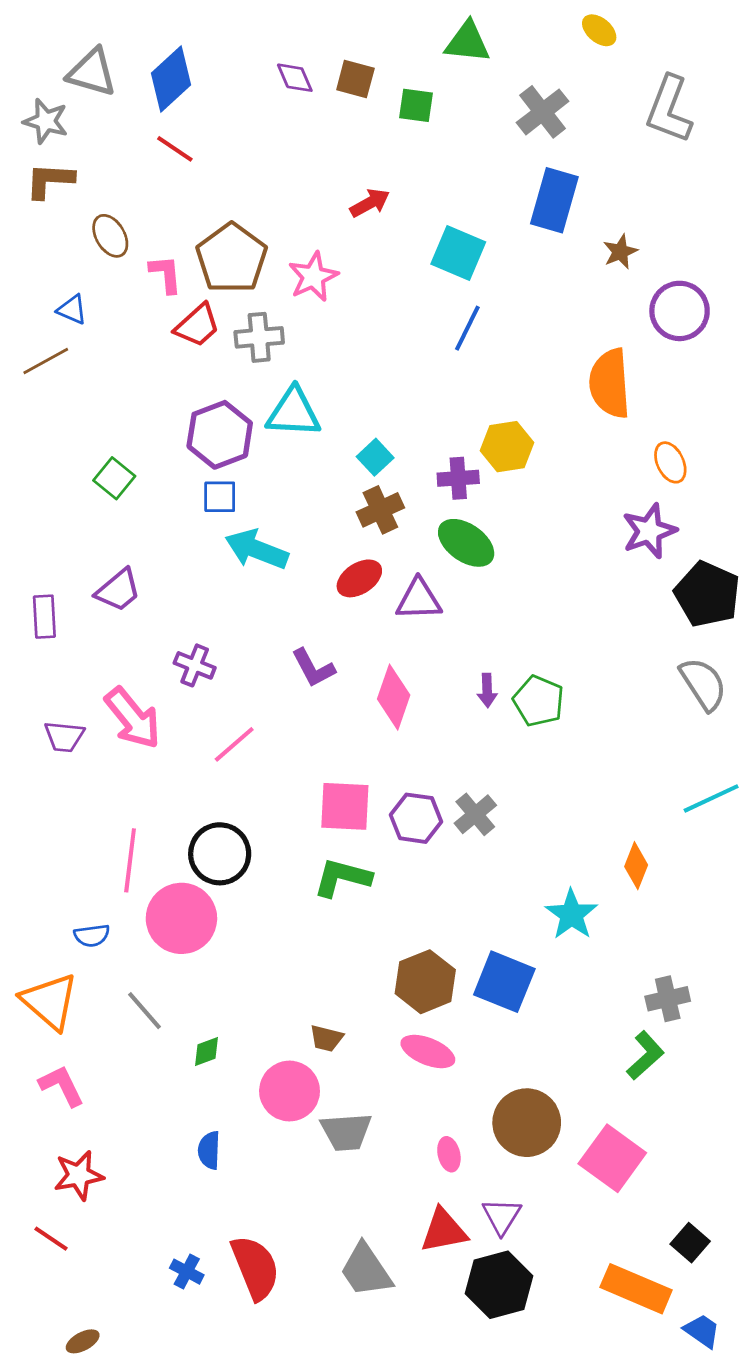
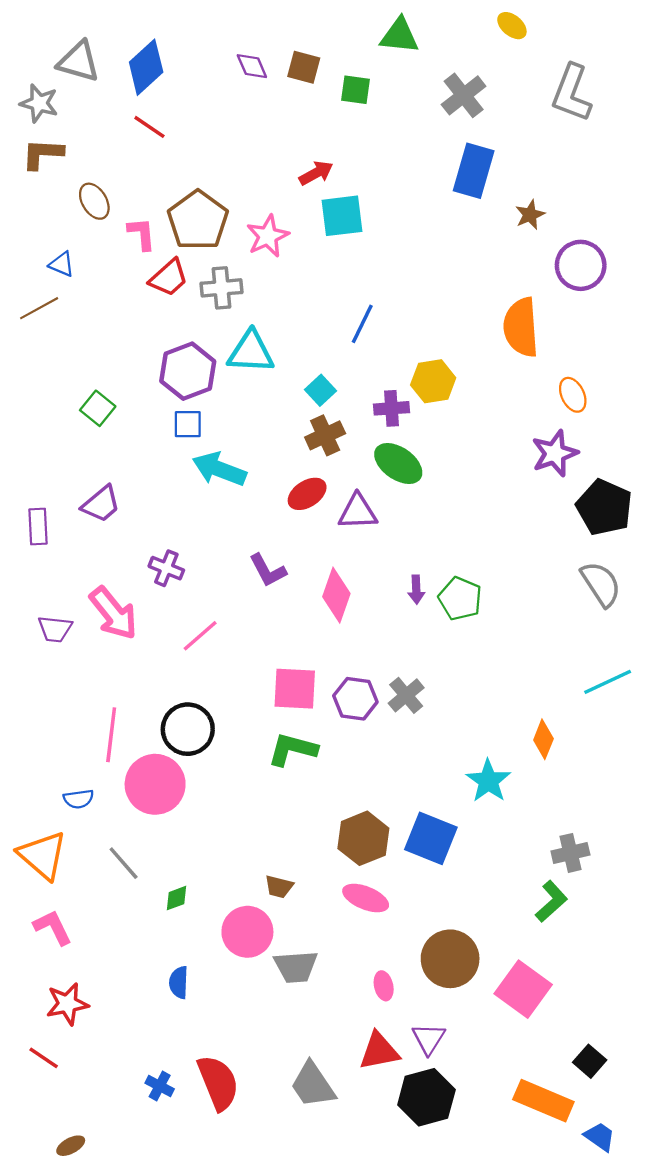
cyan square: (458, 253) -> (342, 216), moved, turned -30
blue line: (467, 328) -> (362, 324), moved

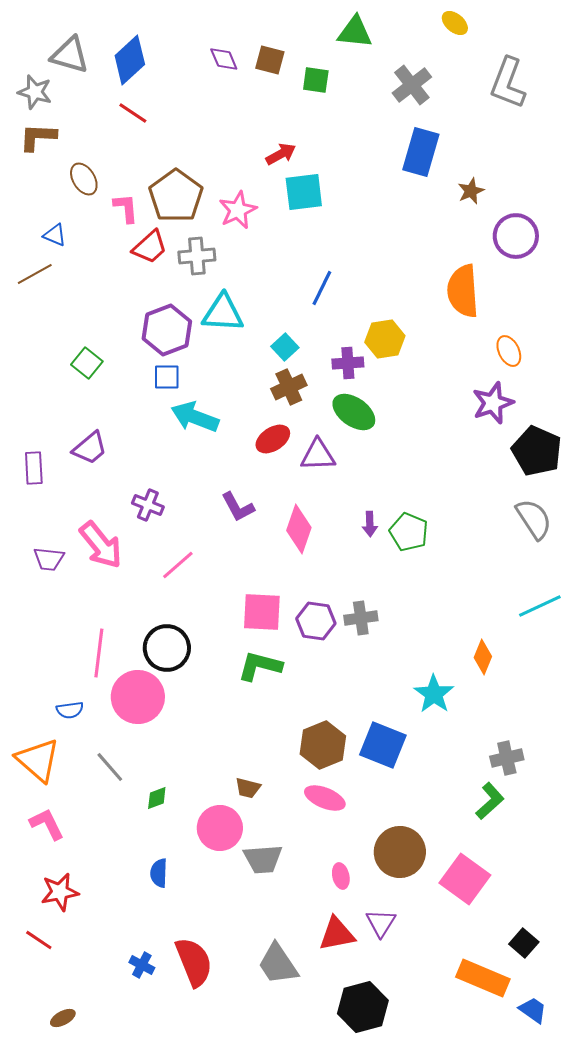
gray cross: (406, 695) -> (361, 618), turned 32
black hexagon: (426, 1097) -> (363, 1007), moved

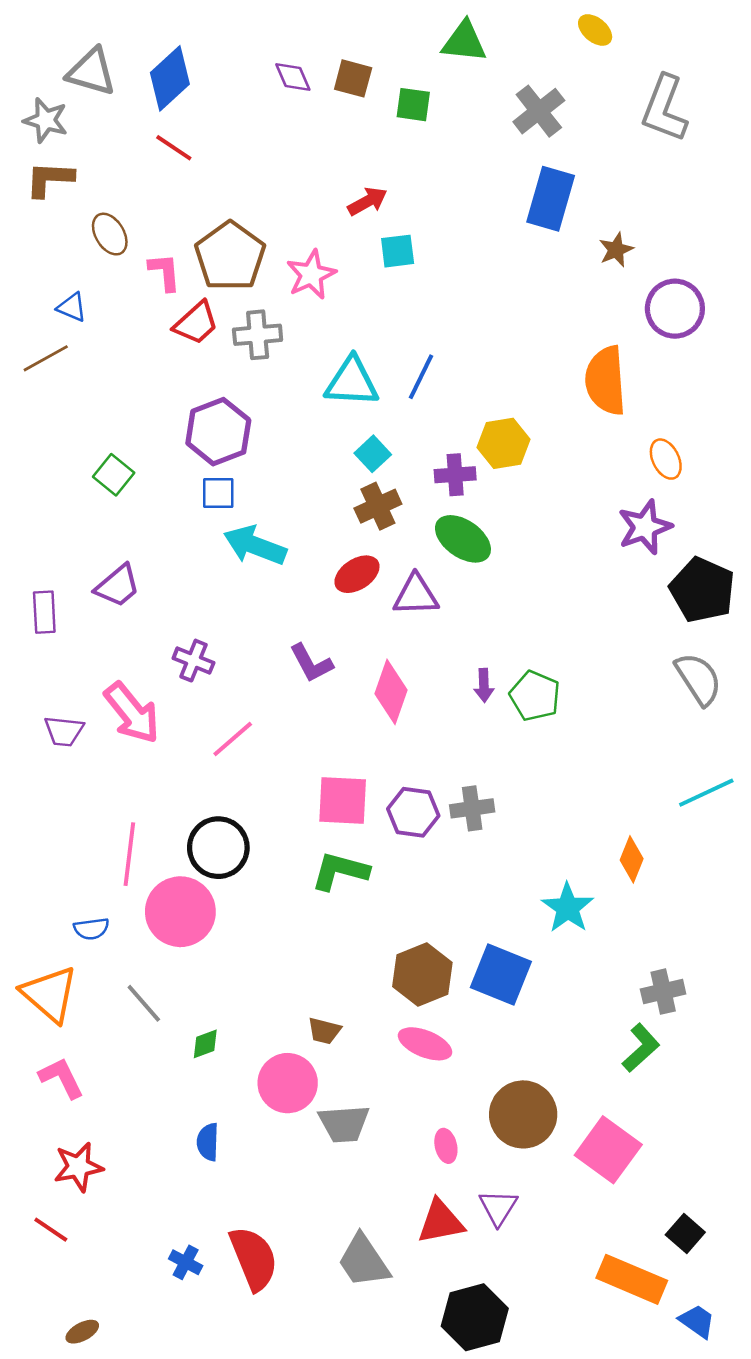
cyan square: (304, 192) -> (398, 251), size x0.7
cyan triangle: (223, 313) -> (352, 382), moved

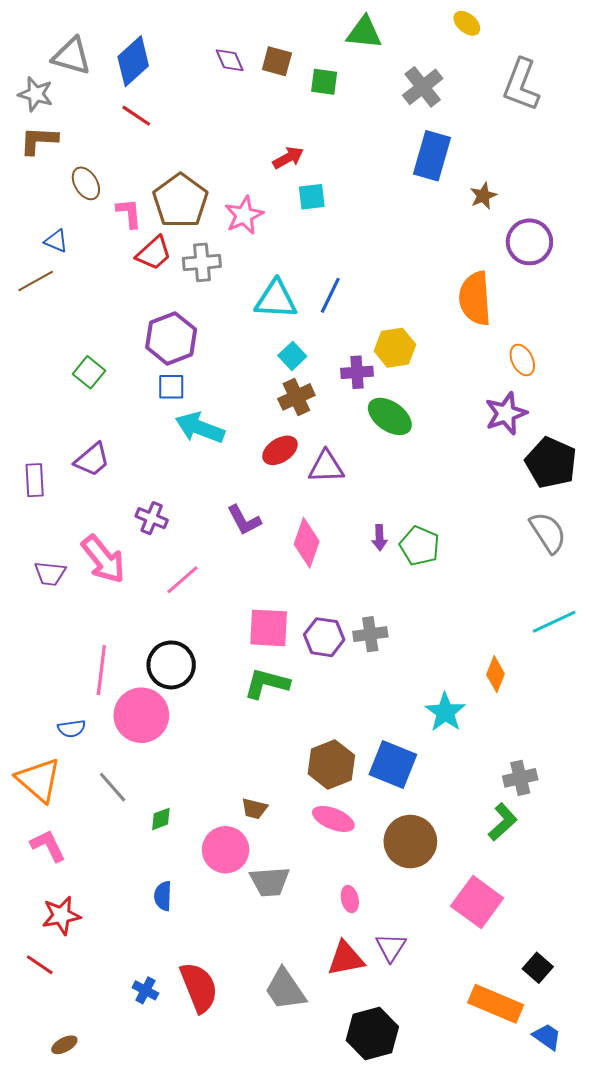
green ellipse: (463, 539) -> (390, 416), moved
brown circle: (523, 1114) -> (410, 842), moved

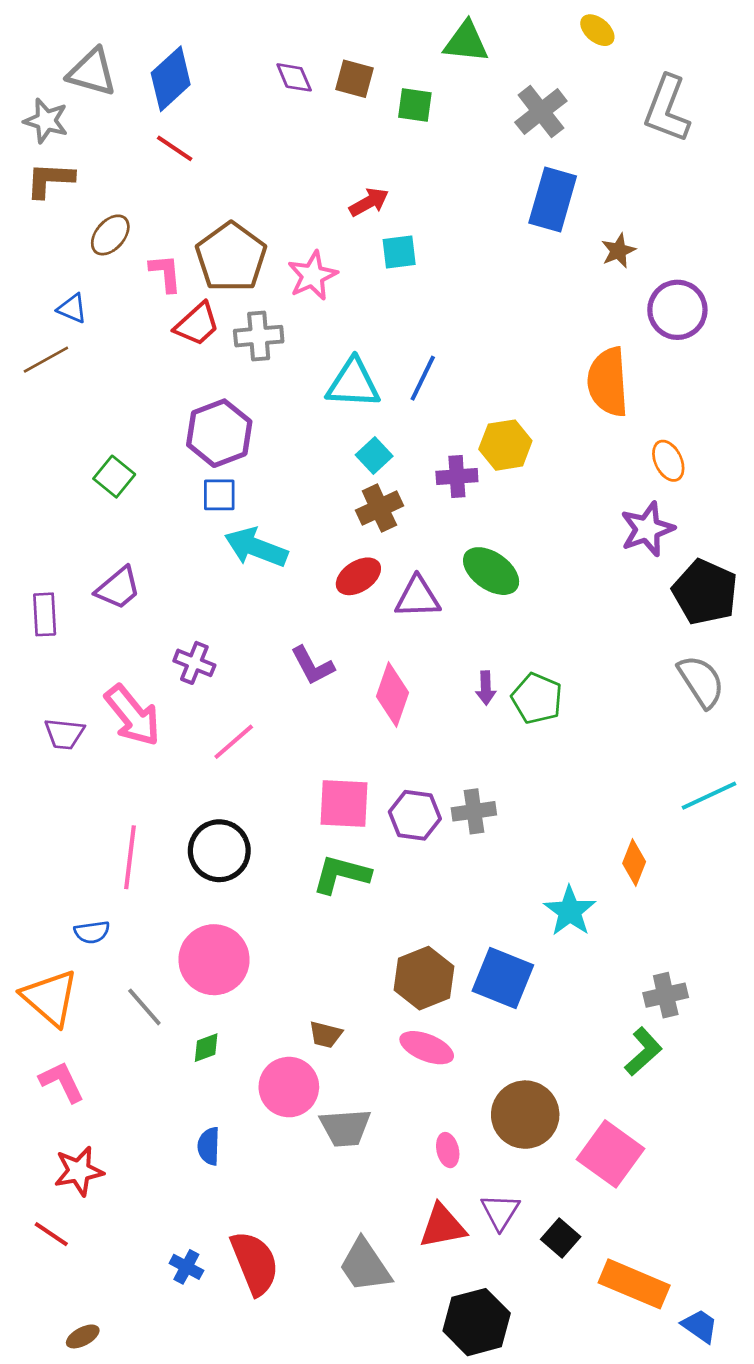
brown ellipse: (86, 183) -> (110, 235), turned 72
green ellipse: (390, 416) -> (491, 571), moved
pink circle: (141, 715) -> (214, 960), moved
brown circle: (410, 842) -> (525, 1115), moved
black square: (538, 968) -> (561, 1238), moved

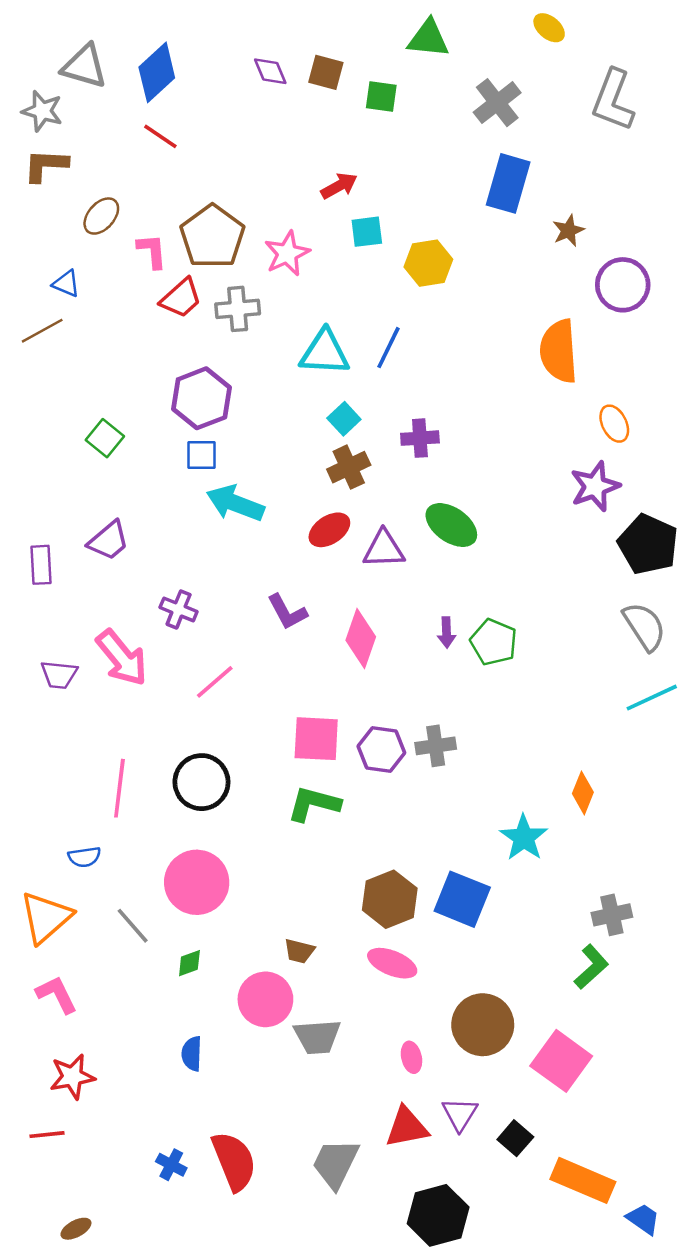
yellow hexagon: (505, 445) -> (428, 263), moved
cyan line: (709, 796) -> (652, 698), moved
orange triangle: (50, 998) -> (46, 917), turned 38
red line: (51, 1234) -> (47, 1135), turned -40
gray trapezoid: (365, 1266) -> (335, 1164), turned 60

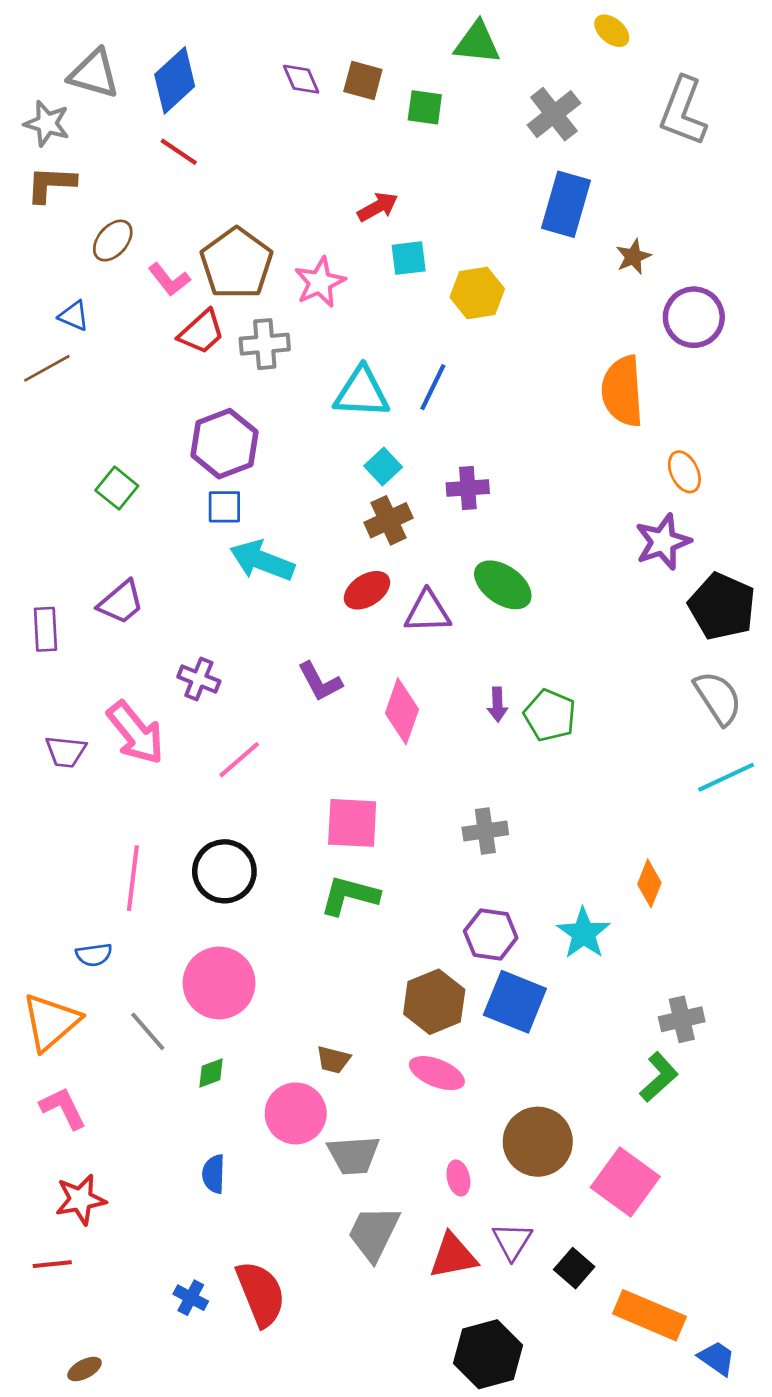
pink L-shape: (152, 251) -> (169, 280), turned 147
purple hexagon: (381, 750) -> (491, 935), moved
gray trapezoid: (335, 1164) -> (374, 1233), moved

